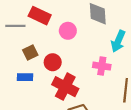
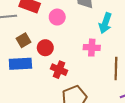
blue rectangle: (25, 77) -> (20, 64), size x1.5
red cross: (65, 87) -> (59, 70), size x0.7

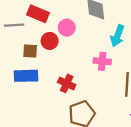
brown square: (23, 40) -> (30, 51), turned 32
red circle: (45, 48) -> (50, 41), moved

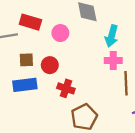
red circle: (50, 41) -> (50, 65), moved
pink cross: (102, 61) -> (113, 60), moved

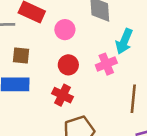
pink cross: (113, 60) -> (106, 64), moved, turned -30
red circle: (50, 65) -> (68, 65), moved

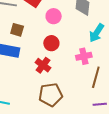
pink cross: (106, 64) -> (84, 56), moved

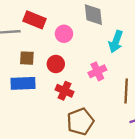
red circle: (51, 43) -> (56, 64), moved
pink cross: (84, 56) -> (97, 71), moved

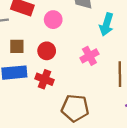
red cross: (65, 91) -> (44, 79), moved
brown pentagon: (80, 122) -> (75, 108), turned 30

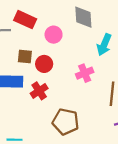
brown square: (17, 46) -> (25, 57), moved
red cross: (44, 79) -> (39, 91), turned 30

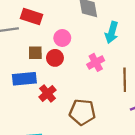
pink circle: (54, 35) -> (62, 38), moved
red cross: (39, 91) -> (48, 93), moved

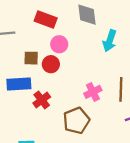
red rectangle: (32, 17) -> (46, 20), moved
pink cross: (96, 62) -> (93, 92), moved
brown pentagon: (82, 112) -> (76, 121), turned -30

